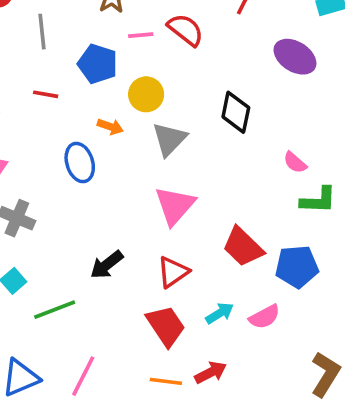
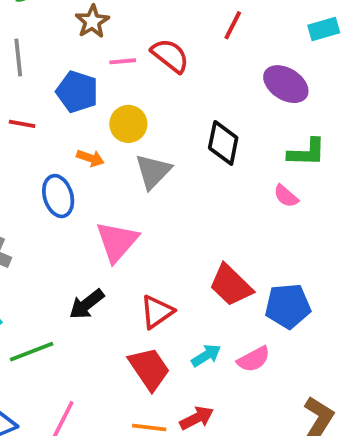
green L-shape: (318, 200) -> (307, 152), moved
pink triangle: (175, 206) -> (117, 242), moved

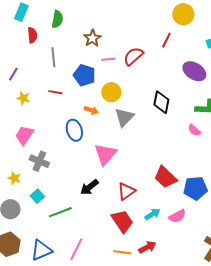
red semicircle: (170, 56) -> (133, 56), turned -80

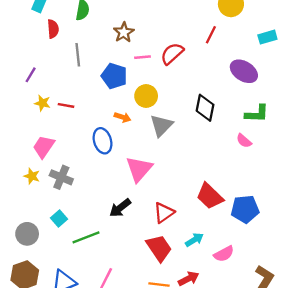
red line: (55, 92) -> (66, 105), moved
yellow star: (14, 178) -> (32, 176), moved
pink semicircle: (177, 216) -> (224, 254), moved

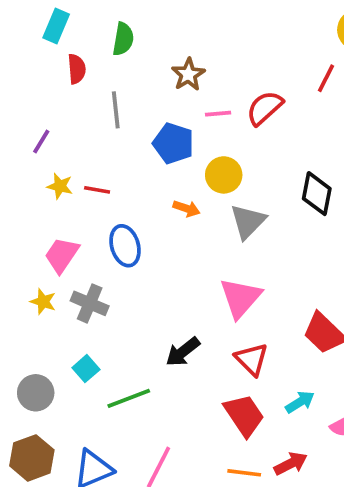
blue ellipse: (103, 141) -> (125, 246), moved
pink triangle: (139, 169) -> (240, 298), moved
red triangle: (164, 213) -> (252, 359), turned -40

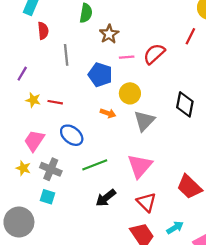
green semicircle: (123, 39) -> (86, 13), moved
blue ellipse: (125, 246) -> (72, 135), turned -35
cyan square: (86, 369) -> (47, 197), moved, turned -32
gray circle: (36, 393) -> (19, 222), size x1.4
green line: (129, 398) -> (95, 165), moved

